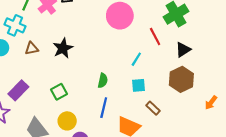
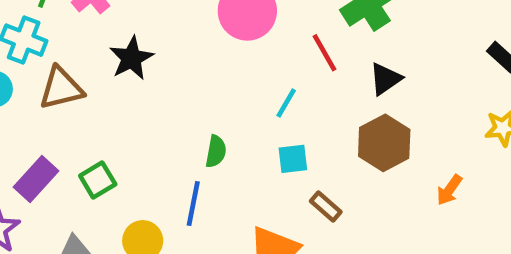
black star: (63, 48) -> (131, 58), moved
brown triangle: (32, 49) -> (61, 88), size x1.5
green square: (59, 92) -> (98, 180), moved
blue line: (104, 108) -> (193, 204), moved

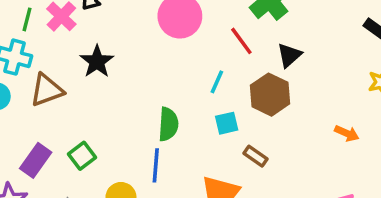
brown hexagon: (384, 143) -> (270, 95), moved
green semicircle: (216, 151) -> (168, 124), size x1.4
orange arrow: (449, 190) -> (347, 133), turned -95

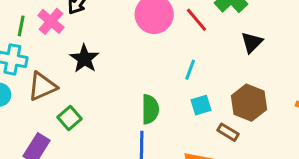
red line: (241, 41) -> (197, 20), moved
brown hexagon: (270, 95) -> (249, 103), moved
green square: (82, 156) -> (70, 118), moved

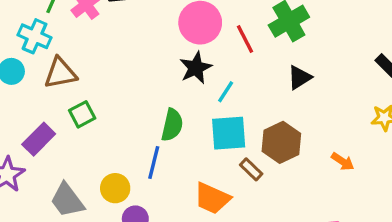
black star: (84, 59) -> (196, 68), moved
cyan square: (201, 105) -> (229, 133), size x1.6

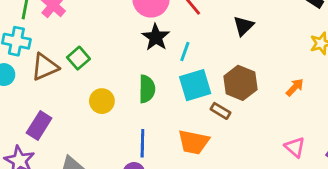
green square: (82, 114) -> (78, 58), moved
orange arrow: (343, 162) -> (295, 87), turned -66
blue line: (154, 163) -> (142, 143), moved
yellow circle: (115, 188) -> (102, 101), moved

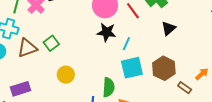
black star: (156, 37) -> (107, 32), turned -30
green semicircle: (147, 89) -> (109, 87), moved
brown rectangle: (221, 111) -> (185, 88), moved
purple rectangle: (39, 125) -> (21, 89), turned 36

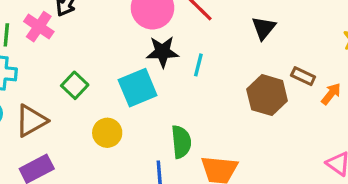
brown triangle: (27, 48) -> (31, 121), moved
cyan square: (132, 68) -> (138, 88), moved
brown rectangle: (185, 88) -> (303, 76), moved

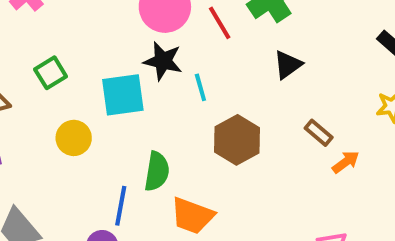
cyan line: (198, 65) -> (200, 87), turned -45
brown hexagon: (267, 95) -> (237, 140), moved

